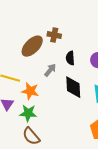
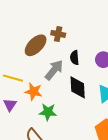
gray arrow: (50, 70) -> (54, 70), size x1.5
green star: (28, 113) -> (48, 112), moved

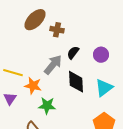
brown ellipse: (36, 45) -> (35, 20), moved
black semicircle: (75, 58) -> (73, 53), turned 40

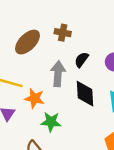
brown ellipse: (35, 20) -> (27, 42), moved
gray arrow: (53, 65) -> (58, 74), turned -35

